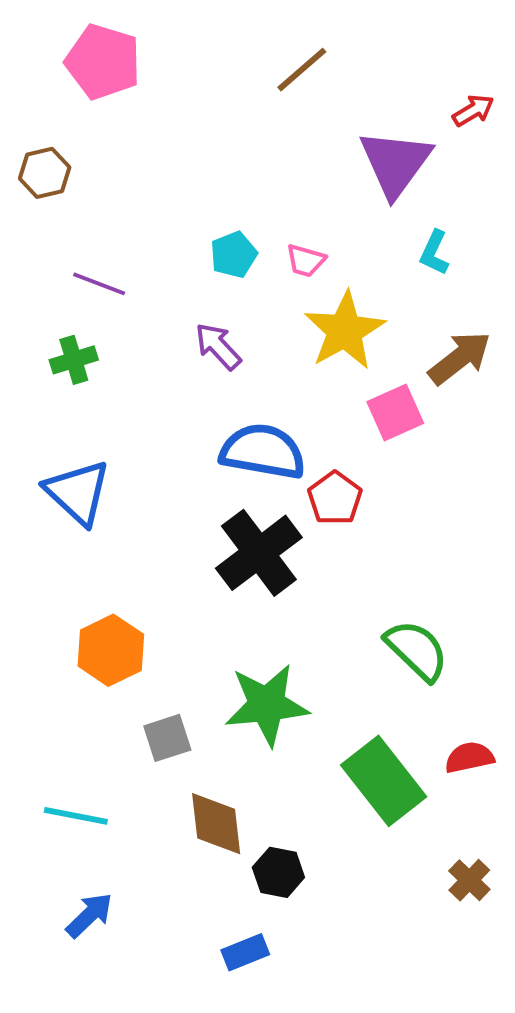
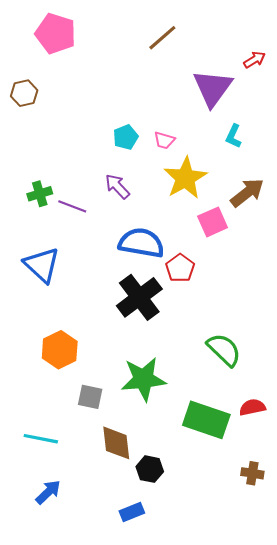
purple line: (99, 284) -> (72, 206), moved
gray square: (167, 738) -> (90, 397), turned 30
green rectangle: (384, 781) -> (206, 420), turned -33
brown cross: (469, 880) -> (252, 473), turned -35

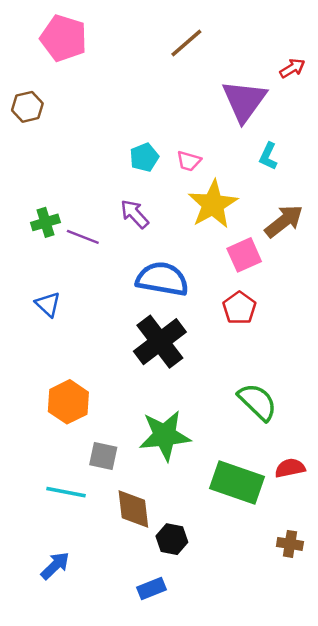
blue triangle: (42, 265) -> (48, 304), size x0.6
red pentagon: (180, 268) -> (239, 308), moved
cyan line: (41, 439) -> (66, 492), moved

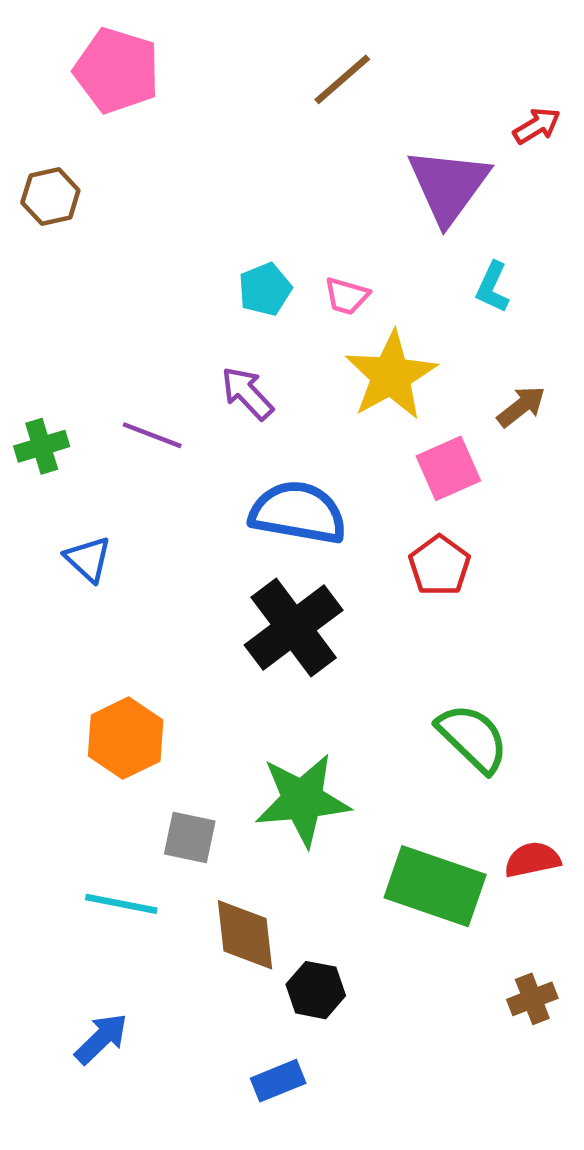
brown arrow: (284, 221) -> (521, 406), size x0.7
green cross: (45, 222) -> (42, 446), moved
brown cross: (290, 544) -> (532, 999), turned -30

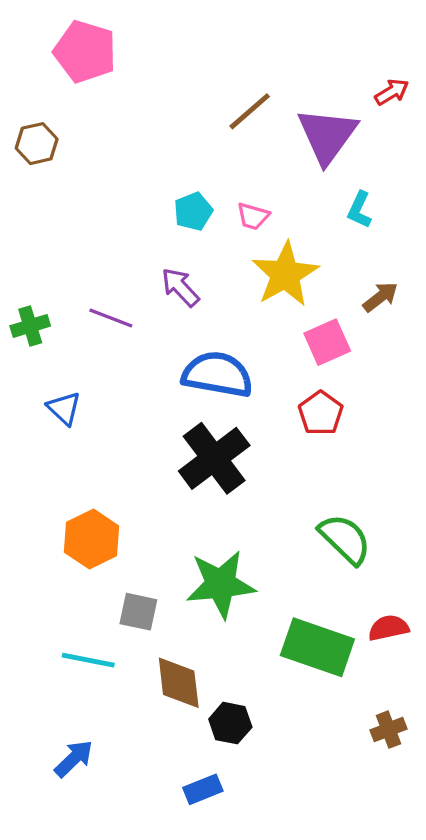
brown line: (342, 79) -> (250, 111), moved

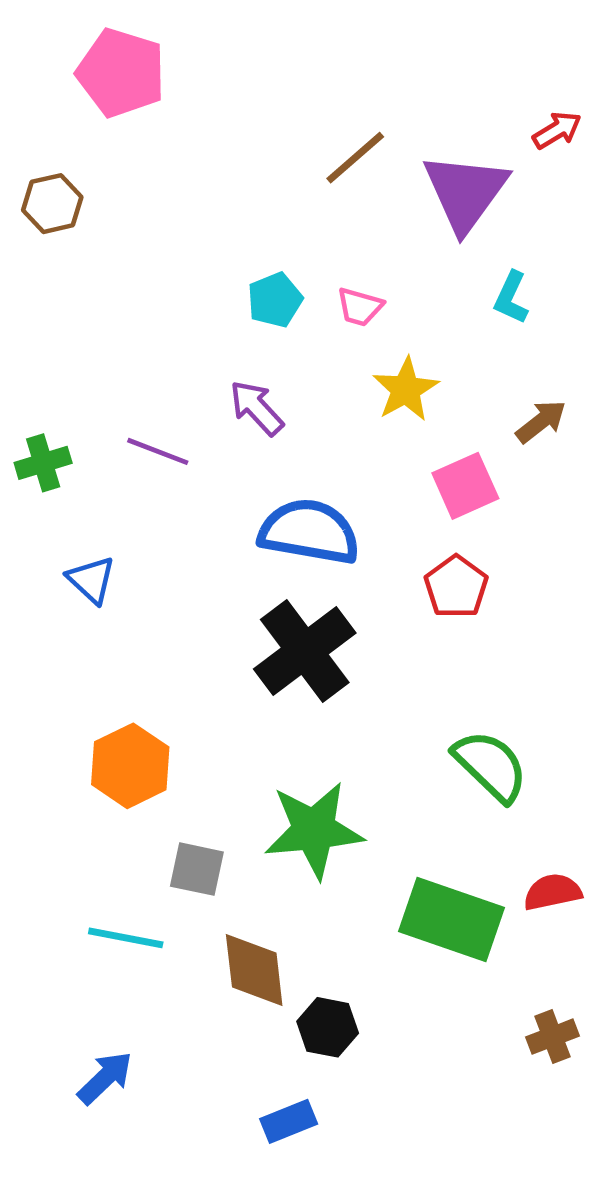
yellow star: (285, 274) -> (406, 389), size x0.7

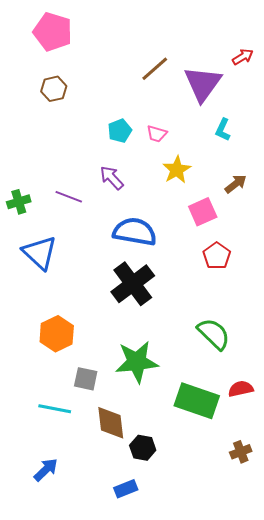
brown hexagon: (52, 204) -> (54, 89), moved
blue triangle: (91, 580) -> (40, 253), size x1.6
red pentagon: (456, 587) -> (217, 256), moved

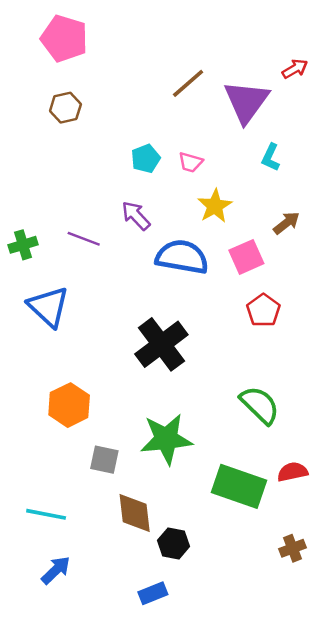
blue semicircle: (135, 232) -> (182, 257), moved
cyan line: (55, 409) -> (46, 514), moved

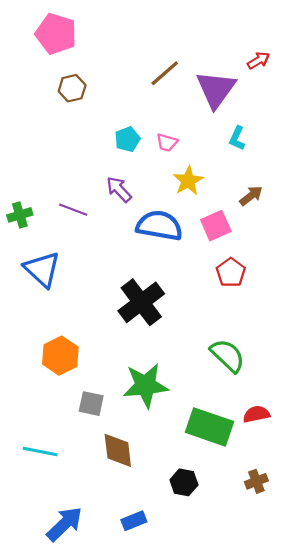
brown hexagon: (65, 108) -> (72, 88), moved
black hexagon: (174, 543) -> (184, 482), moved
blue arrow: (56, 570) -> (65, 524), moved, size x1.4

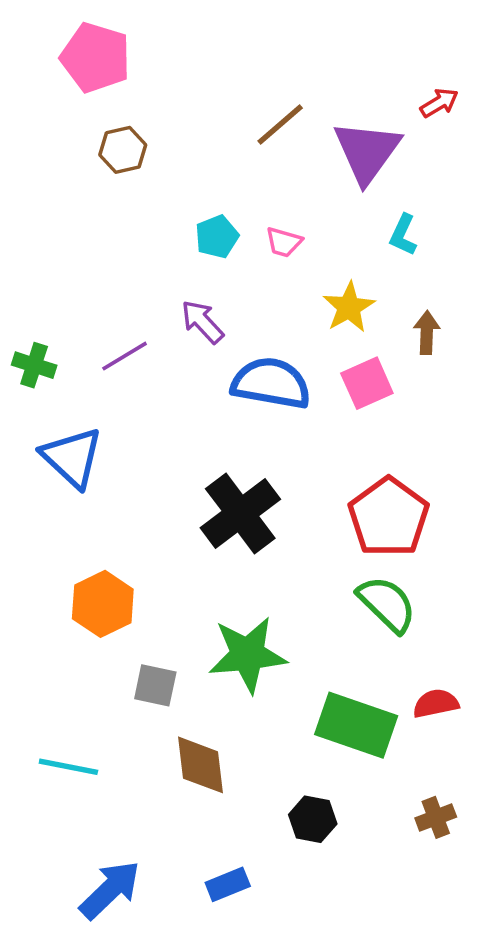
yellow star: (188, 181) -> (349, 307), moved
brown arrow: (251, 196) -> (427, 333), turned -50
purple line: (73, 210) -> (125, 356), turned -52
green cross: (20, 215) -> (34, 365), turned 35
red pentagon: (231, 272) -> (389, 517), moved, size x1.6

